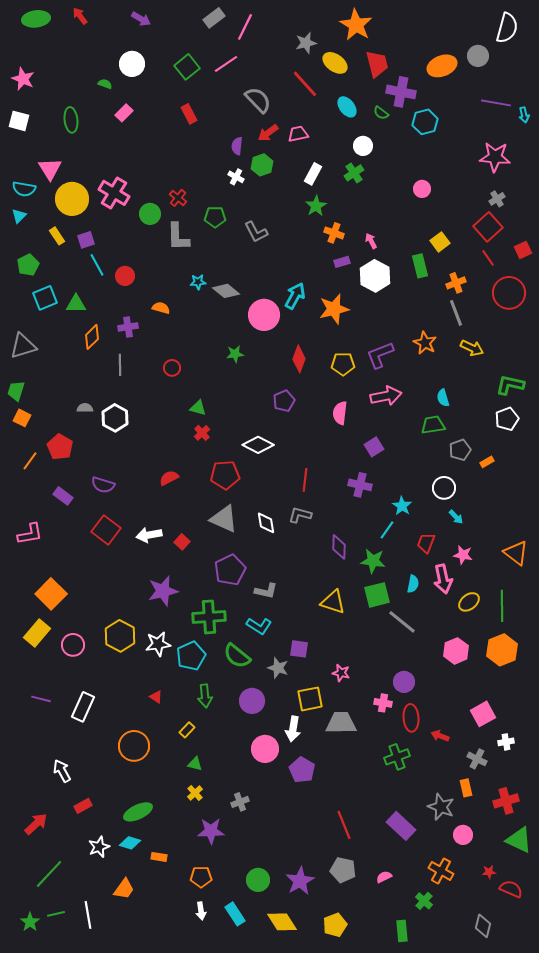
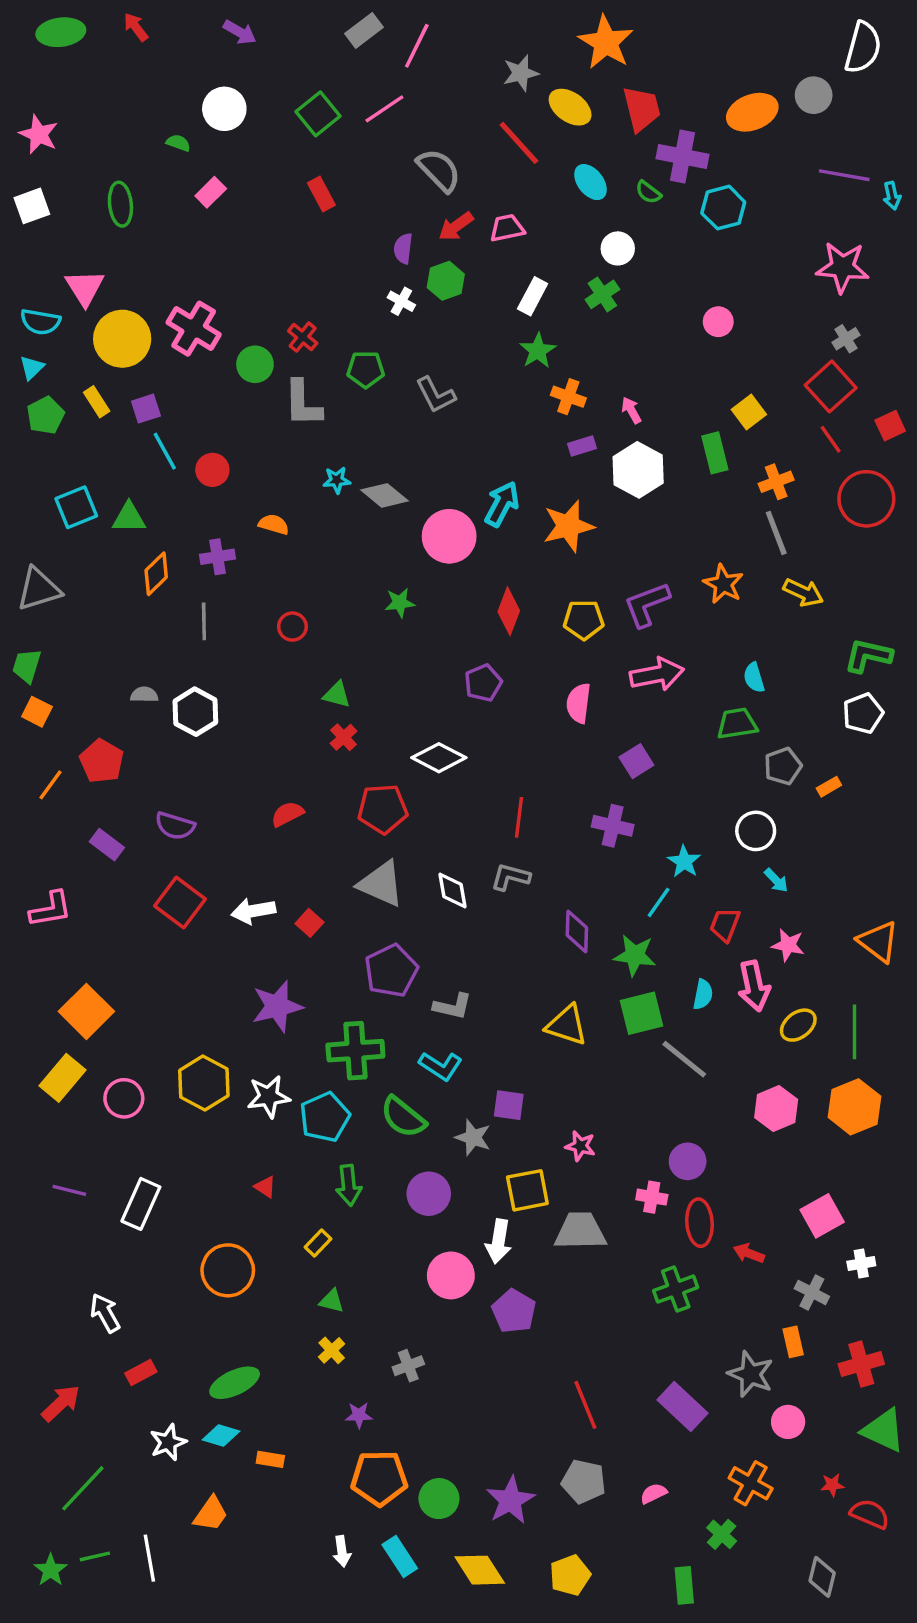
white square: (19, 121) -> (32, 206), turned -35
green pentagon: (28, 265) -> (45, 415), moved
purple star: (211, 831) -> (359, 1415), size x0.6
orange pentagon: (201, 877) -> (379, 1478), moved, size x1.5

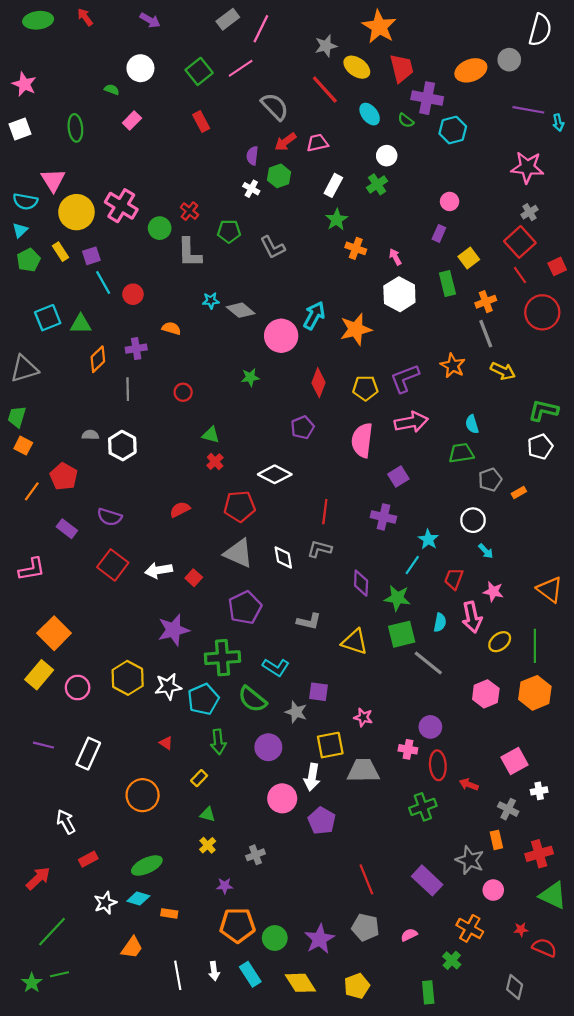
purple rectangle: (582, 446) -> (439, 233), moved, turned -49
pink semicircle: (579, 703) -> (362, 440), size x1.4
gray L-shape: (453, 1006) -> (309, 621), moved
white line: (149, 1558) -> (178, 975), moved

